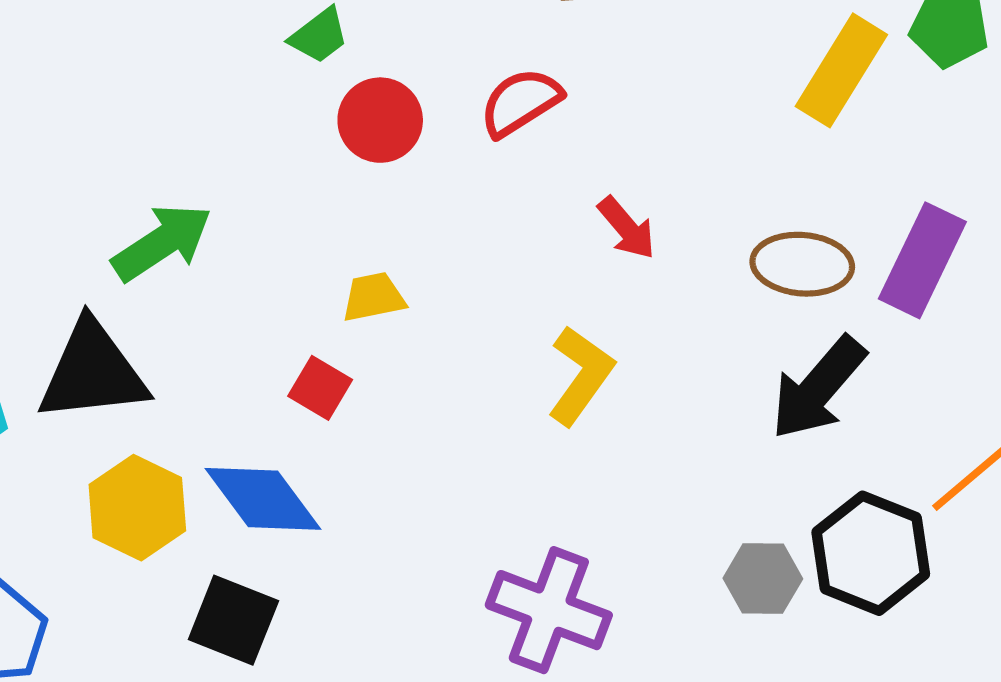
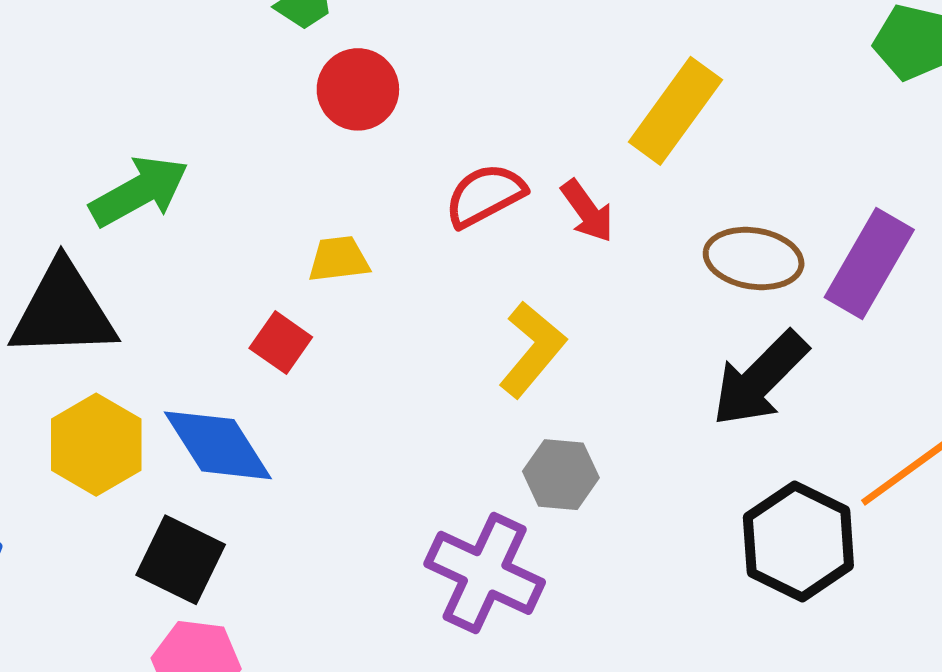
yellow rectangle: (841, 70) -> (675, 111), moved
red semicircle: (520, 102) -> (485, 195), moved
gray hexagon: (763, 578) -> (561, 475), moved

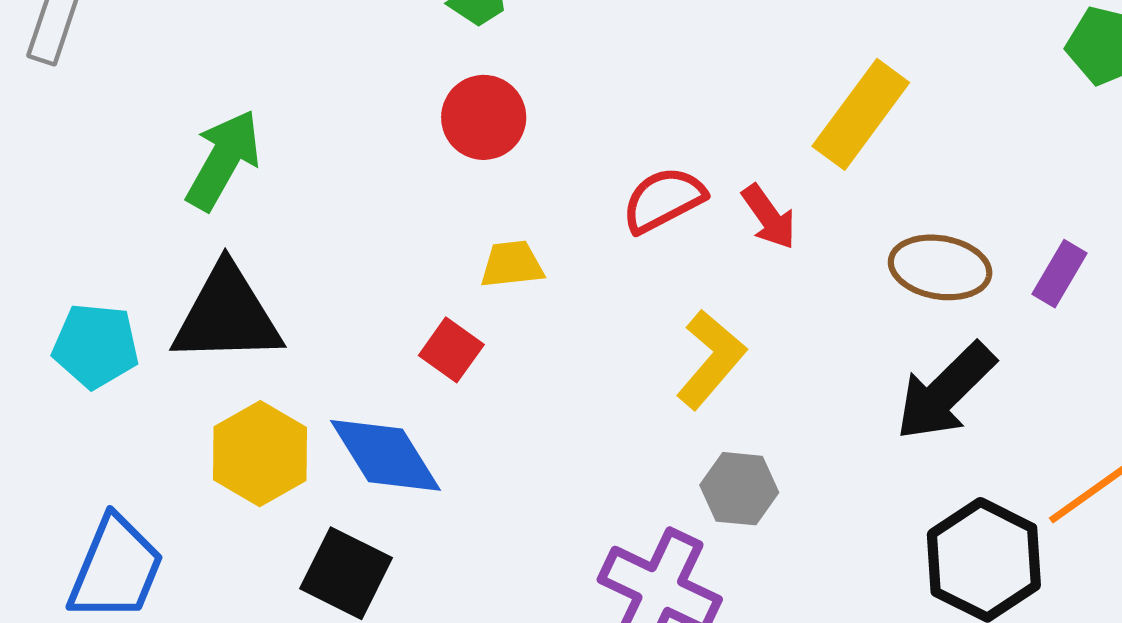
red circle: (358, 89) -> (484, 117), moved
green arrow: (139, 191) -> (223, 160), moved, turned -32
purple rectangle: (869, 264) -> (1059, 274), size x0.6

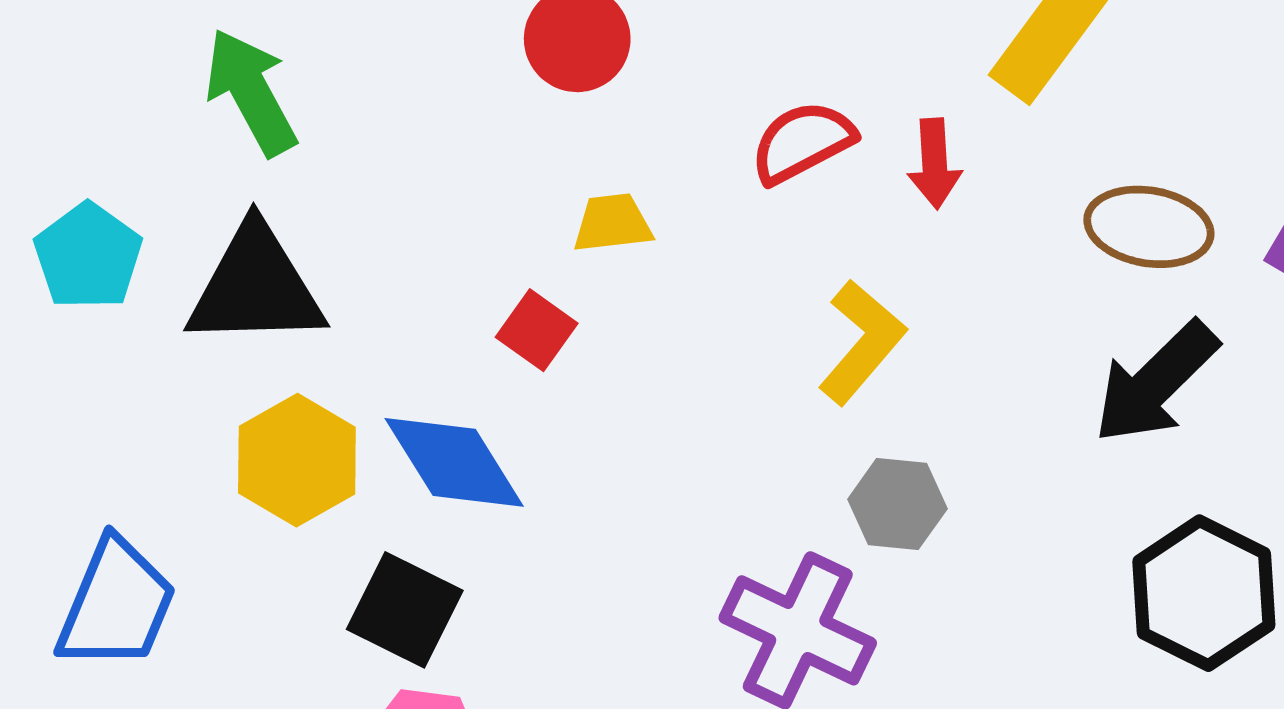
green arrow: (223, 160) -> (251, 92), turned -58
red arrow: (769, 217) -> (934, 164), turned 32
cyan pentagon: (96, 346) -> (88, 256), moved, turned 30

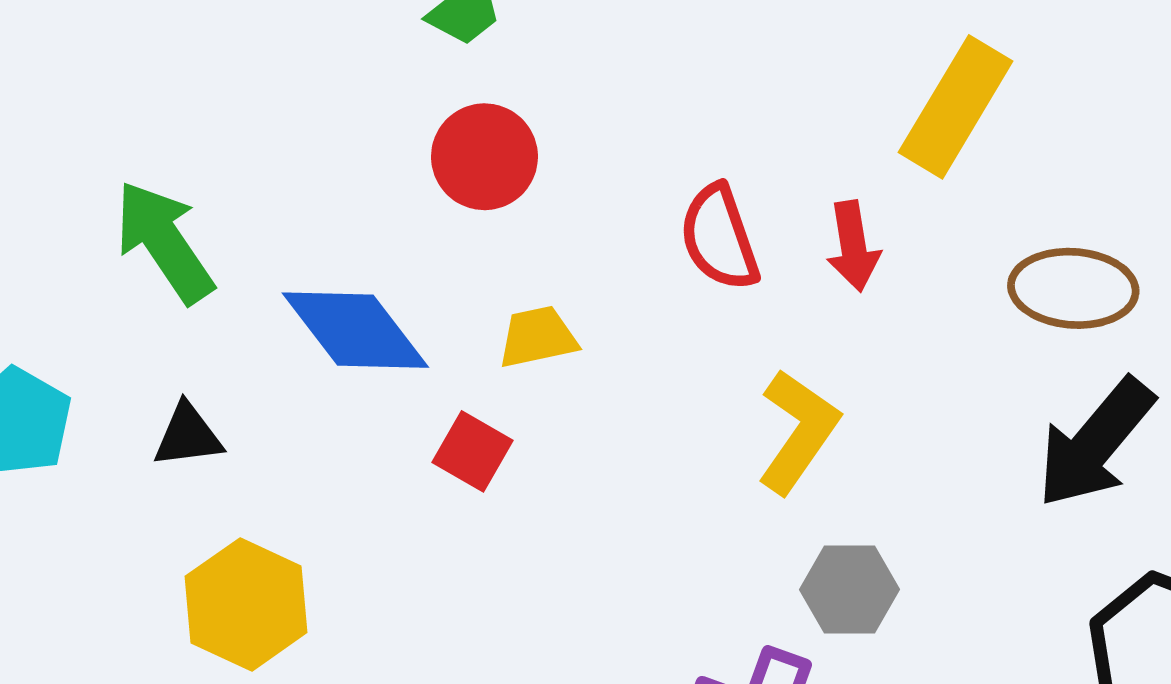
red semicircle: (802, 142) -> (719, 238), turned -76
black triangle: (256, 287) -> (188, 435), size x0.5
blue diamond: (454, 462) -> (355, 330), moved

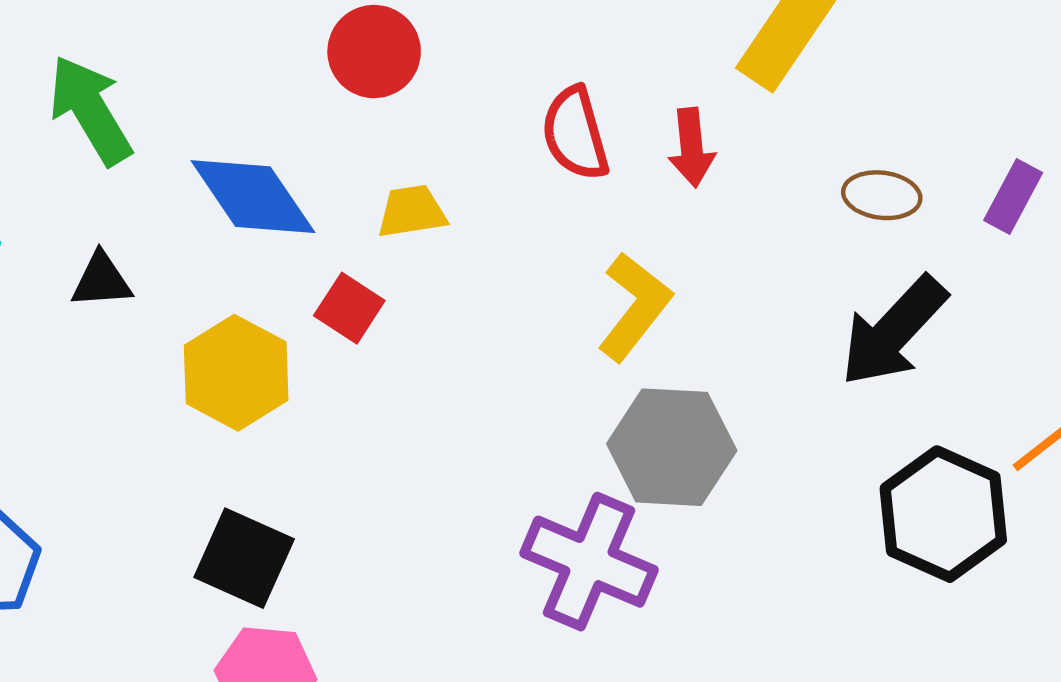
brown ellipse: (1073, 288) -> (882, 195), size x0.7
gray hexagon: (850, 590) -> (672, 447), size x1.5
yellow hexagon: (246, 604) -> (236, 373), moved

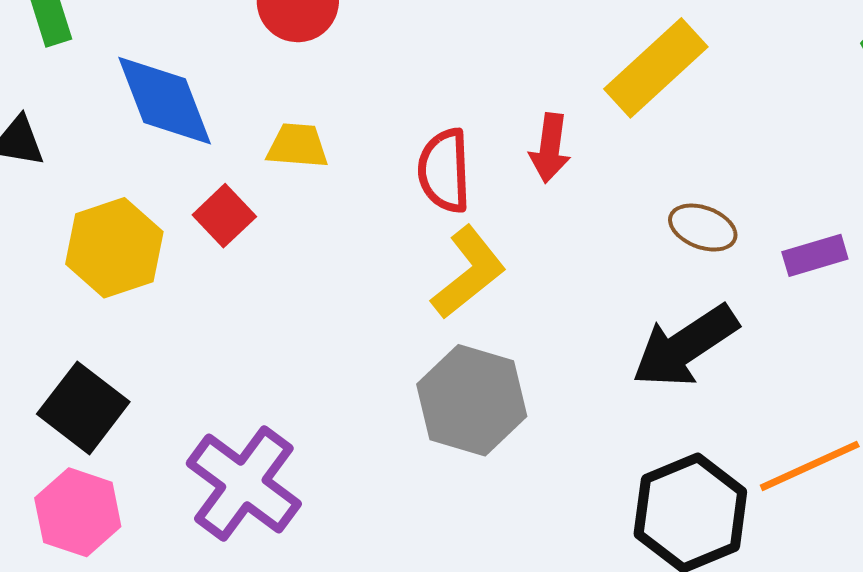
red semicircle: (575, 134) -> (444, 171), moved
purple rectangle: (1013, 196) -> (815, 255), turned 32
purple cross: (589, 562) -> (244, 484), moved

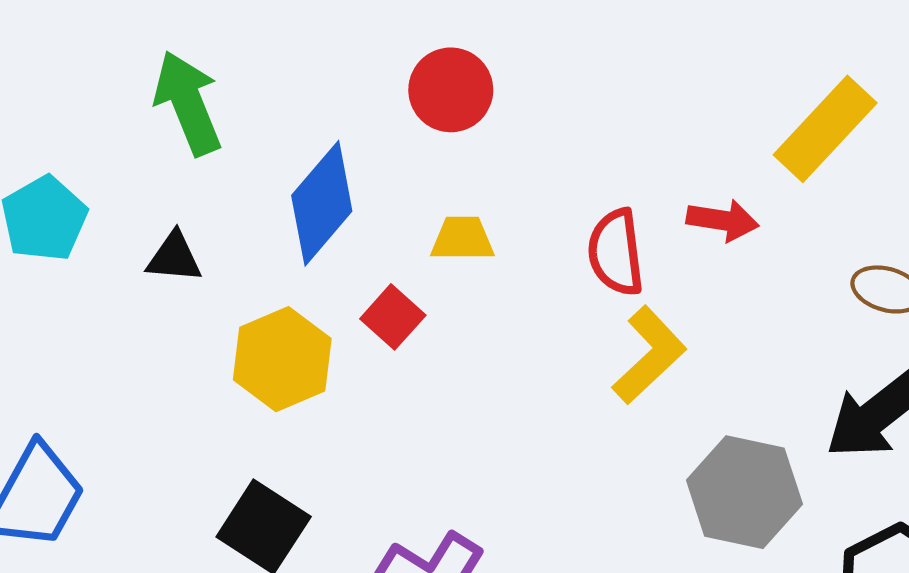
blue diamond: (165, 101) -> (322, 203), turned 66
red arrow: (550, 148) -> (723, 220), turned -84
gray hexagon: (472, 400) -> (744, 492), moved

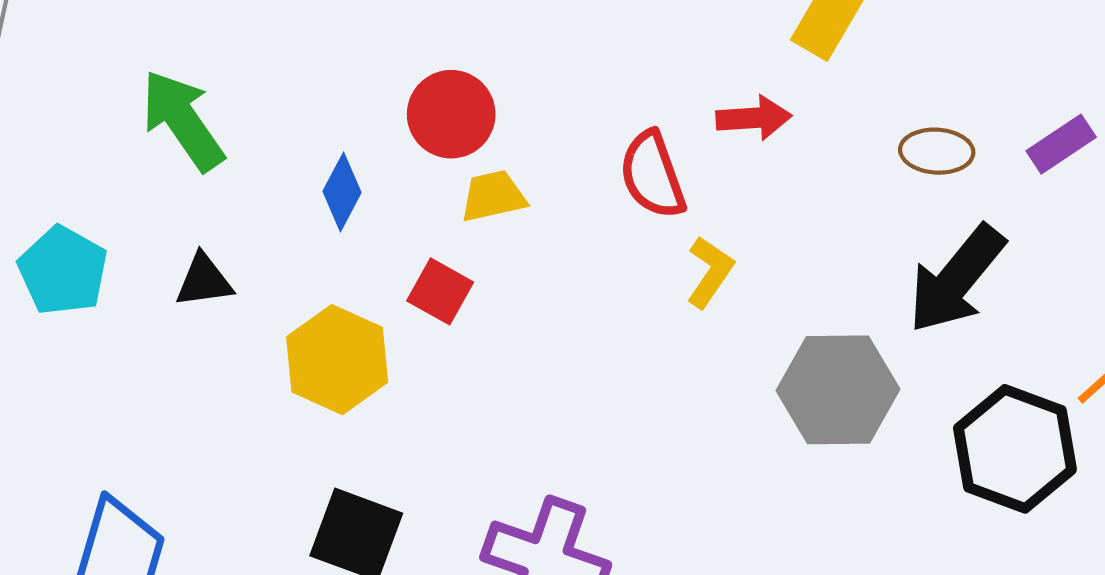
red circle: (451, 90) -> (451, 114), moved
blue diamond: (322, 203) -> (342, 192), size x0.6
yellow L-shape: (649, 355) -> (710, 272), size x0.7

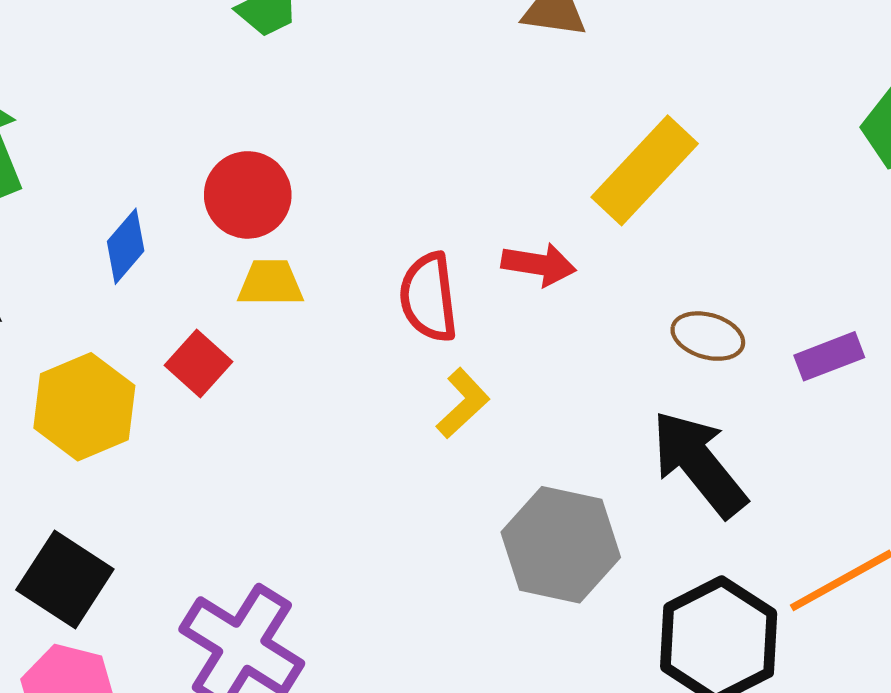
black arrow: (956, 279) -> (699, 464), turned 89

